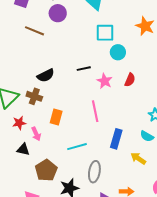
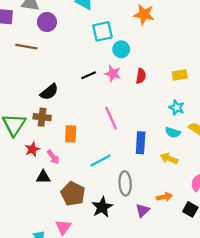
pink star: (105, 81) -> (113, 74), moved

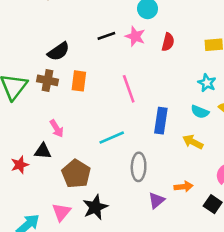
orange rectangle: (71, 134) -> (79, 81), moved
red star: (32, 149) -> (20, 165), moved
black star: (102, 207) -> (95, 207), moved

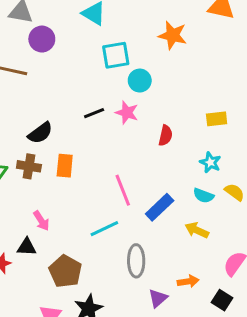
red semicircle: (168, 42) -> (165, 135), moved
pink line: (129, 89) -> (123, 190), moved
blue rectangle: (161, 121) -> (160, 207), turned 40

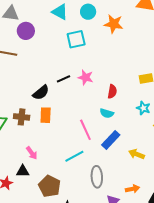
cyan circle: (140, 81) -> (88, 12), moved
black semicircle: (40, 133) -> (41, 93), moved
cyan semicircle: (204, 196) -> (107, 113), moved

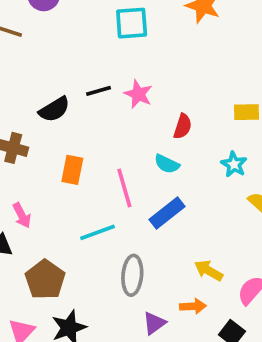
orange rectangle: (46, 115) -> (72, 170), moved
yellow arrow: (137, 154) -> (209, 271), moved

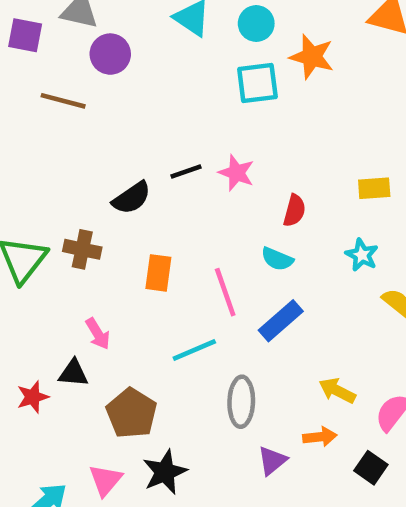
cyan square: (132, 23) -> (257, 83), moved

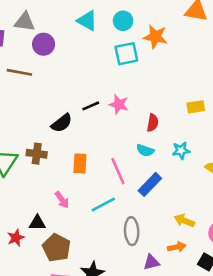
cyan star: (362, 255) -> (181, 151), moved, turned -30
pink arrow: (98, 334) -> (62, 200), moved
brown pentagon: (132, 413) -> (56, 248), moved
purple triangle: (272, 461) -> (151, 262), turned 30

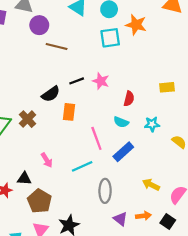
brown line: (19, 72) -> (57, 46), moved
brown cross: (37, 154) -> (27, 119), turned 35
orange rectangle: (80, 163) -> (69, 112), moved
orange arrow: (177, 247) -> (143, 216), moved
purple triangle: (151, 262) -> (120, 219), turned 48

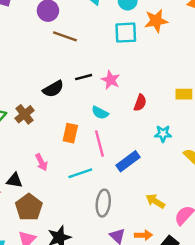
orange star: (136, 25) -> (156, 21), turned -30
orange rectangle: (69, 112) -> (70, 133), moved
cyan semicircle: (121, 122) -> (100, 113), moved

